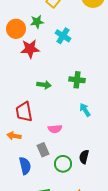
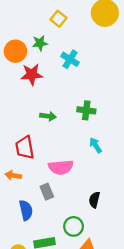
pink semicircle: (55, 129) -> (61, 167), size x1.5
green circle: (63, 164) -> (74, 226), moved

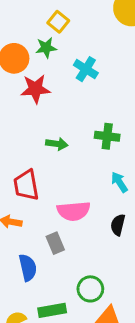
yellow square: (58, 19) -> (58, 22), moved
black semicircle: (94, 200) -> (118, 225), moved

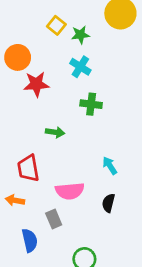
green star: (46, 48) -> (80, 35), moved
green cross: (107, 136) -> (91, 104), moved

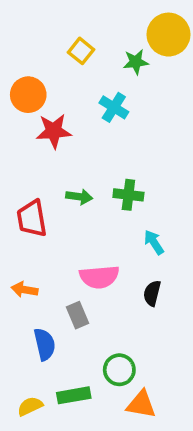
green star: (80, 35) -> (136, 62), moved
green cross: (91, 104) -> (128, 195), moved
red trapezoid: (28, 168) -> (32, 219), moved

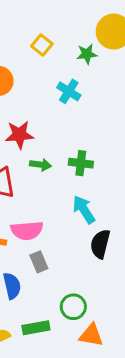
red star: (54, 131) -> (19, 135), moved
cyan arrow: (154, 242) -> (84, 210), moved, size x1.4
pink semicircle: (99, 277) -> (27, 230), moved
black semicircle: (152, 293) -> (100, 244), size x1.4

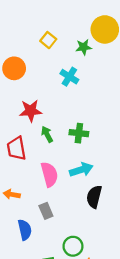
green arrow: (40, 165) -> (47, 134), turned -126
cyan arrow: (84, 210) -> (81, 170), turned 105
pink semicircle: (27, 230) -> (49, 174), moved, turned -100

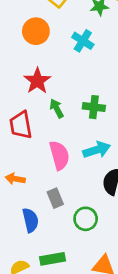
orange circle: (14, 68) -> (36, 31), moved
red star: (31, 111) -> (37, 81), turned -30
green circle: (73, 246) -> (86, 219), moved

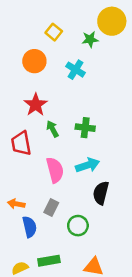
orange arrow: (15, 179) -> (16, 204), moved
gray rectangle: (55, 198) -> (51, 207), turned 49

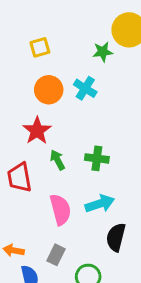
yellow square: (54, 32) -> (40, 47), moved, turned 35
orange circle: (34, 61) -> (49, 90), moved

